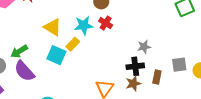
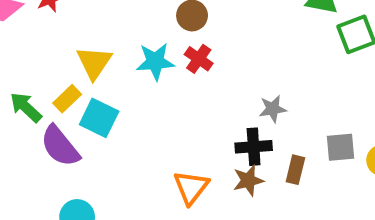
yellow triangle: (53, 27) -> (94, 63), turned 30
yellow rectangle: (73, 44) -> (67, 99), moved
green arrow: (19, 51) -> (26, 107), turned 72
purple semicircle: (24, 71) -> (60, 146), moved

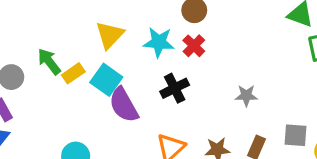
yellow rectangle: (67, 99) -> (73, 73), moved
purple semicircle: (60, 146) -> (124, 105), moved
black cross: (254, 147) -> (175, 88), moved, turned -32

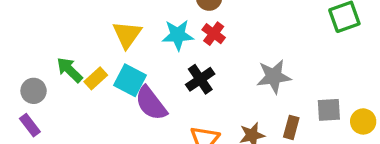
gray star: (246, 96) -> (274, 77), size x1.5

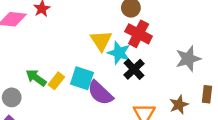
red cross: (214, 34) -> (139, 34), size x1.5
yellow triangle: (127, 35) -> (101, 41), moved
cyan star: (178, 35) -> (119, 53), moved, turned 30

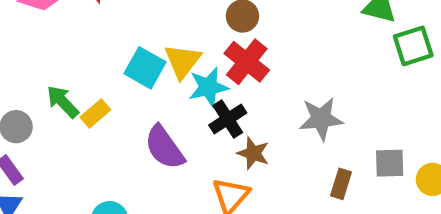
cyan star: (119, 53) -> (208, 87), turned 30
cyan square: (82, 78) -> (145, 68), moved
brown star: (179, 105) -> (253, 153), moved, turned 30

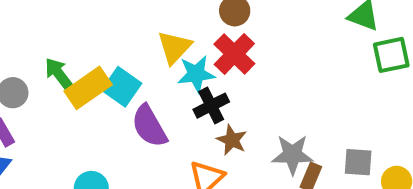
cyan square: (145, 68) -> (122, 87), moved
yellow rectangle: (95, 113) -> (88, 88), size x1.6
gray star: (321, 119) -> (292, 155), moved

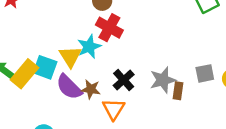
yellow triangle: (174, 47) -> (70, 57), moved
black cross: (211, 106) -> (124, 80), moved
brown star: (232, 140) -> (91, 89), moved

